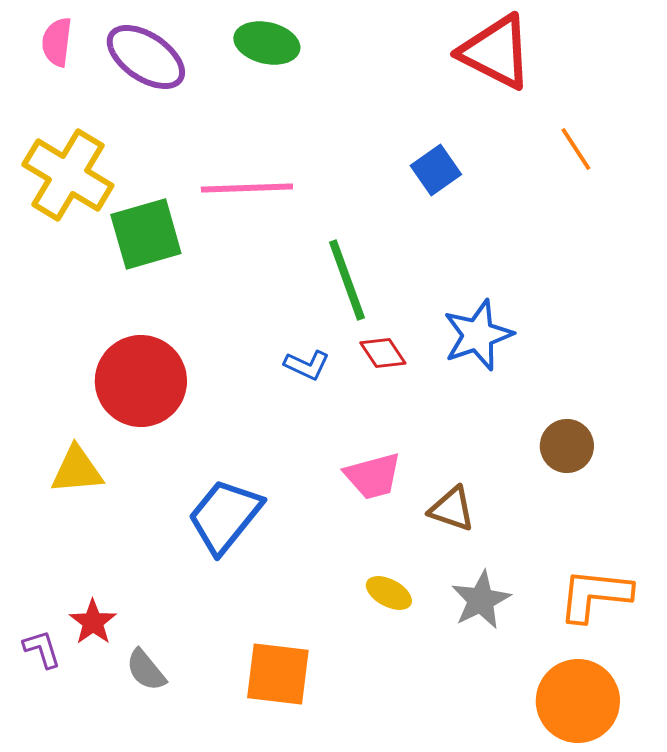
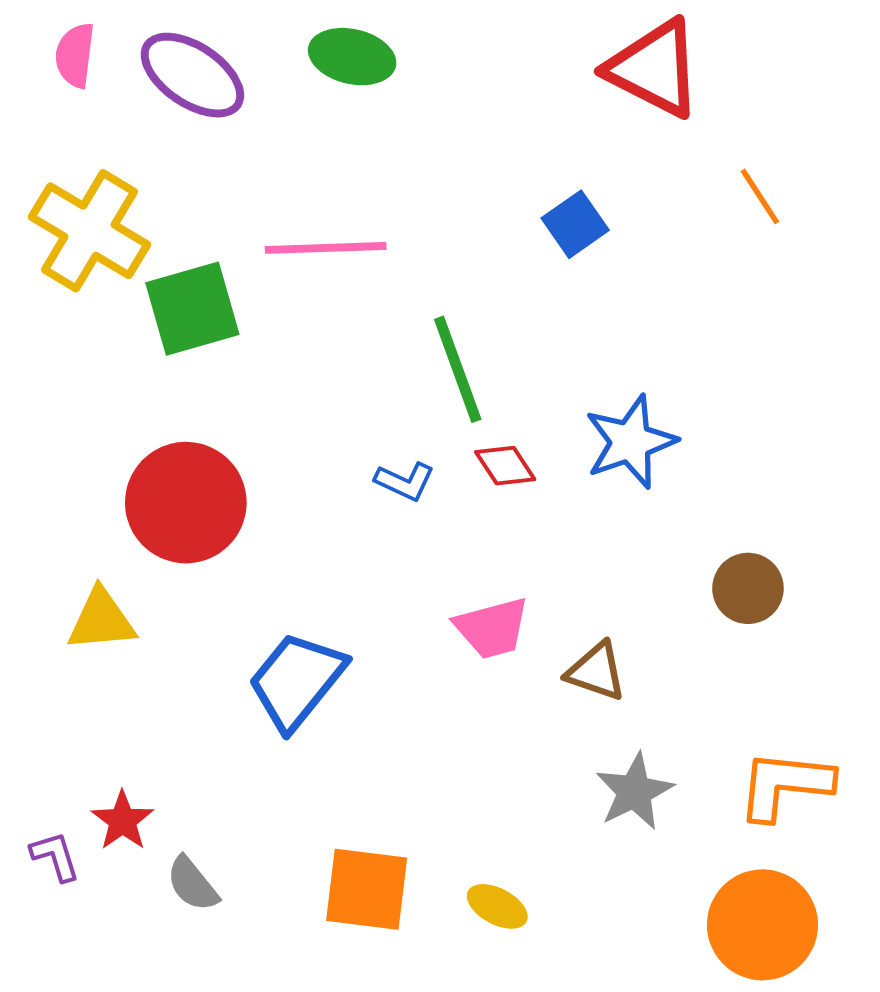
yellow ellipse: (389, 593) -> (497, 906), moved

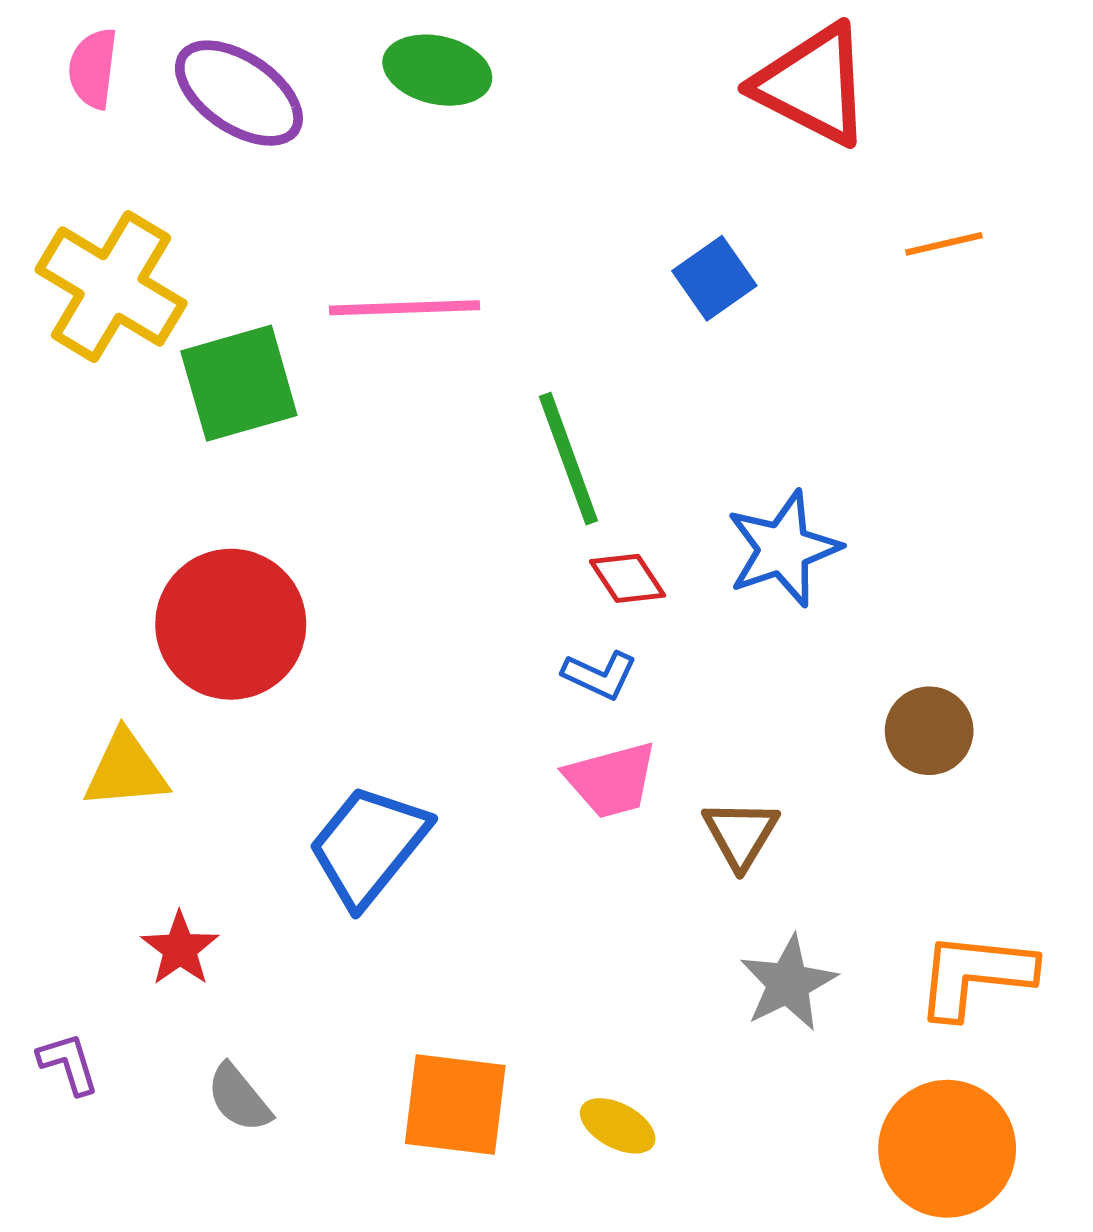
orange line: (760, 196) -> (944, 244), turned -70
blue L-shape: (405, 481) -> (600, 675), moved
brown triangle: (596, 672) -> (741, 834), turned 42
red star: (122, 821) -> (180, 949), moved

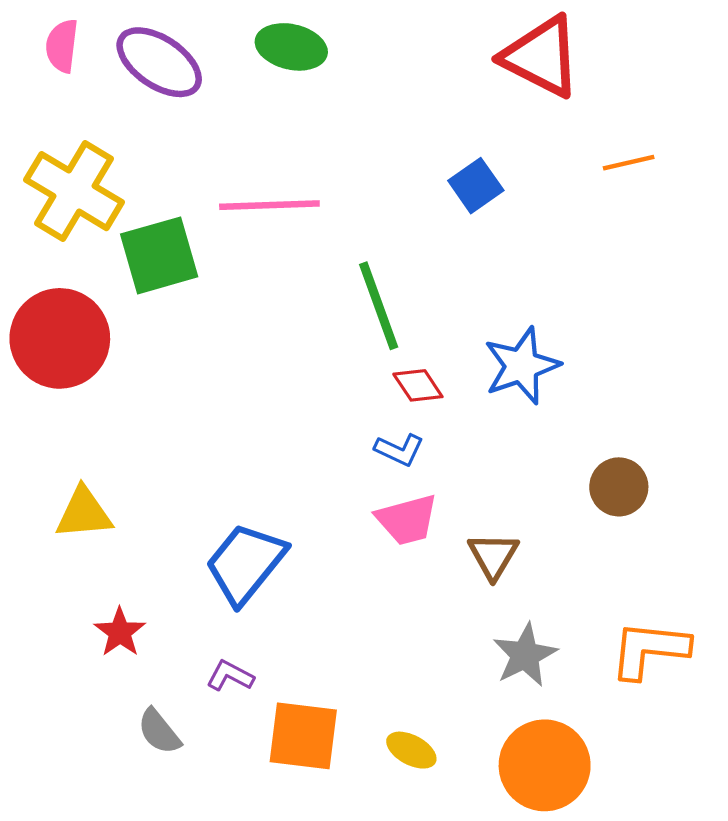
red circle: (231, 624) -> (60, 338), moved
purple L-shape: (68, 1064) -> (230, 676), moved, turned -45
orange circle: (947, 1149) -> (545, 765), moved

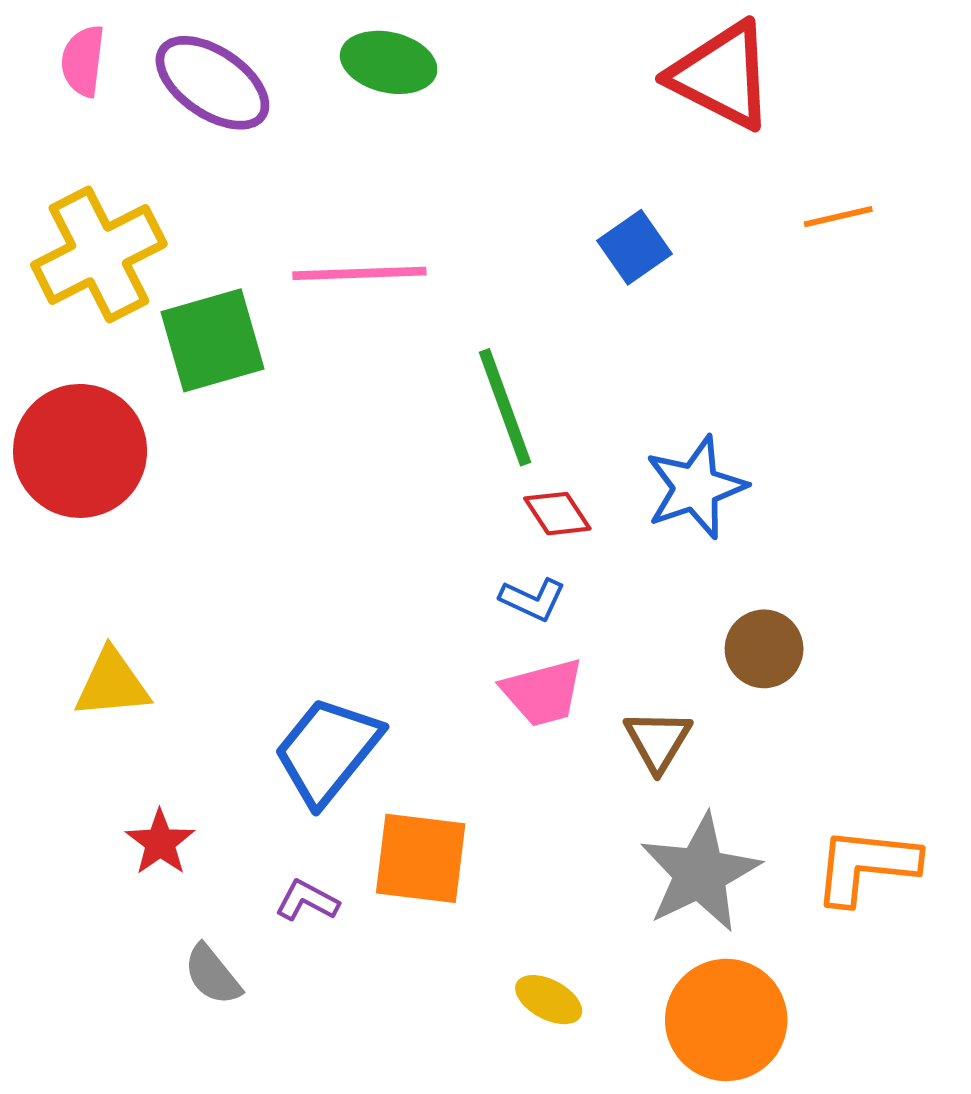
yellow cross: (74, 191) -> (99, 254), turned 32
brown circle: (619, 487) -> (764, 649), moved
gray star: (525, 655) -> (700, 873), size x1.4
orange square: (303, 736) -> (421, 858), moved

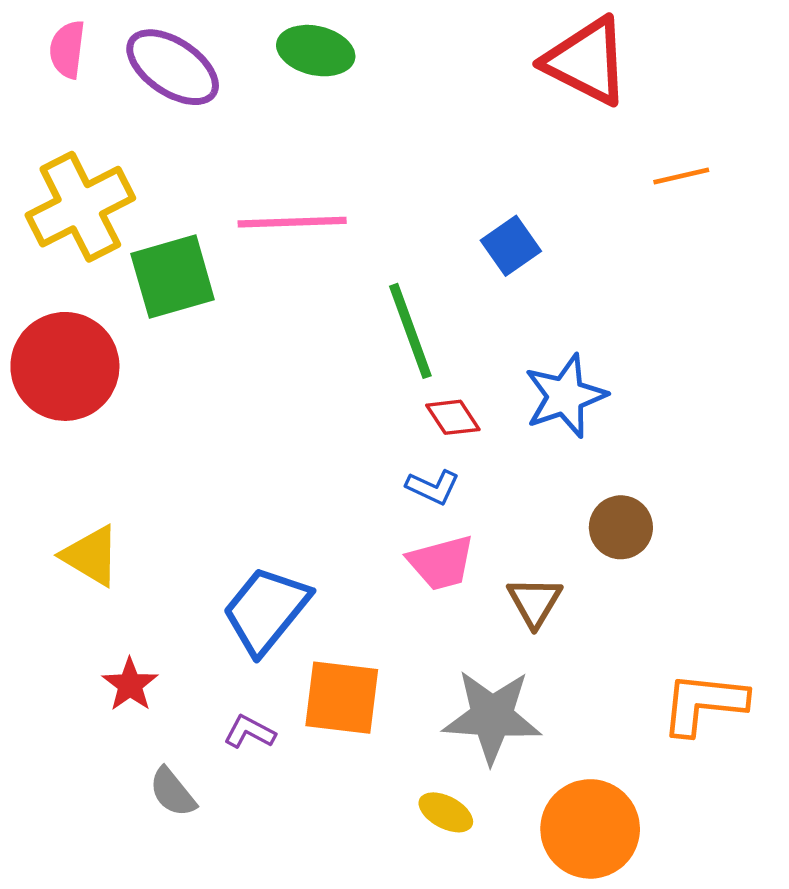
blue square: (635, 247) -> (511, 246), moved
yellow triangle: (112, 684) -> (91, 556), turned 36
gray star: (700, 873) -> (492, 717), moved, turned 30

